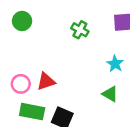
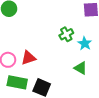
green cross: (80, 30) -> (66, 34), moved, turned 32

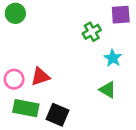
green cross: (66, 34) -> (92, 32), moved

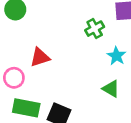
red triangle: (40, 77) -> (40, 57), moved

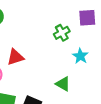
green triangle: (111, 89) -> (63, 84), moved

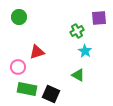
cyan star: (80, 56) -> (85, 51), moved

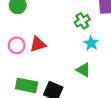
pink circle: (18, 67) -> (17, 45), moved

